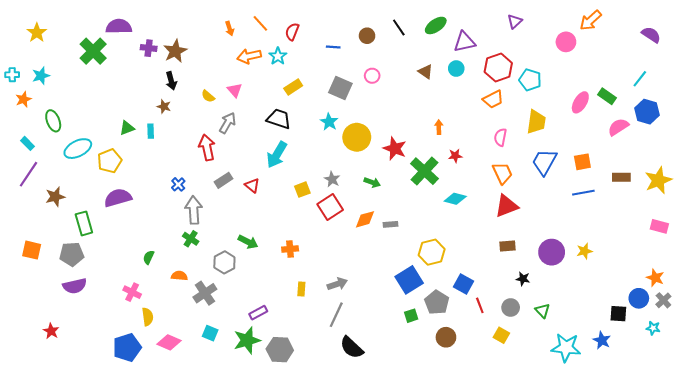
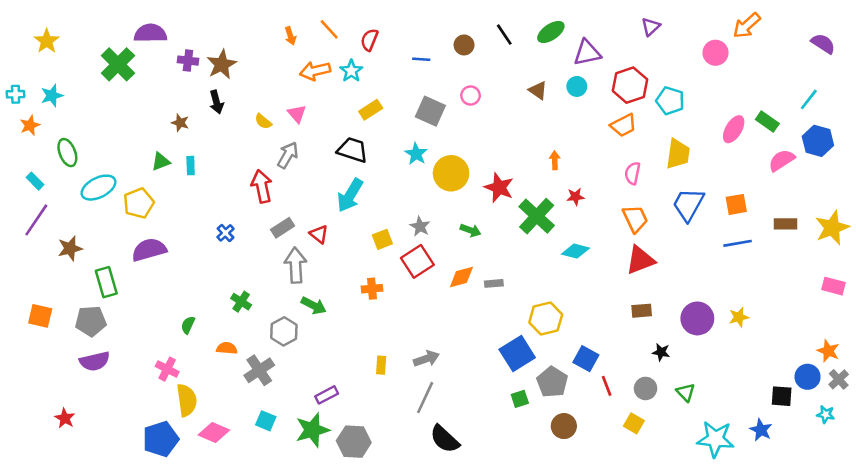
brown star: (164, 106) -> (180, 123), moved
gray arrow: (194, 210) -> (296, 265), moved
orange cross: (290, 249) -> (372, 289), moved
yellow semicircle: (148, 317) -> (187, 400), size x1.4

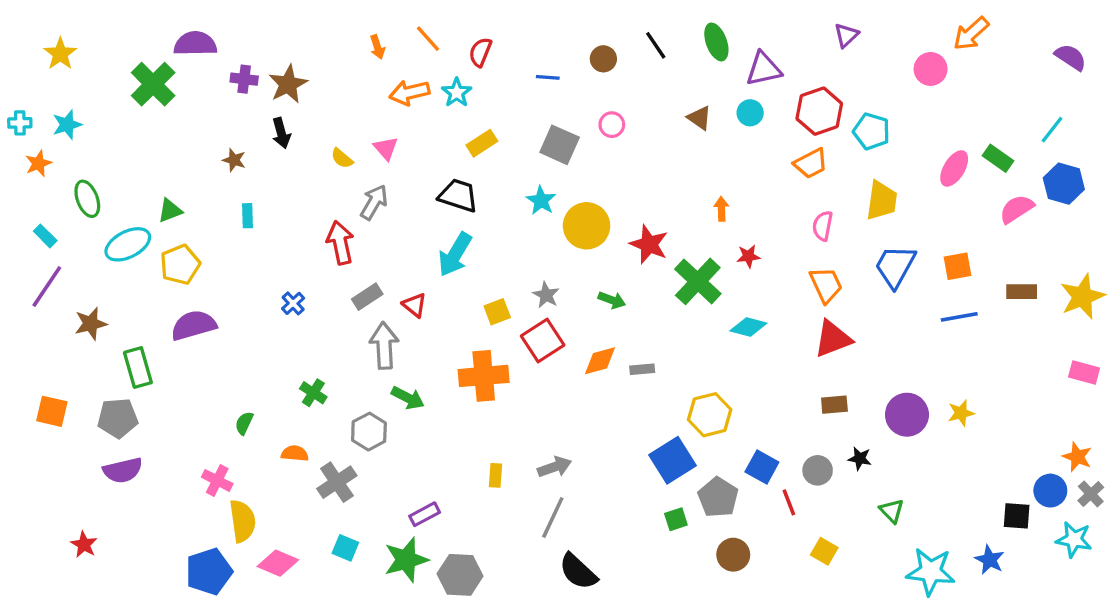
green ellipse: (551, 32) -> (716, 42), turned -76
green triangle: (161, 162) -> (170, 211), moved
orange cross: (372, 289) -> (484, 376), size x1.8
gray circle: (646, 388) -> (818, 470), moved
cyan star: (826, 414) -> (1074, 539), size x1.5

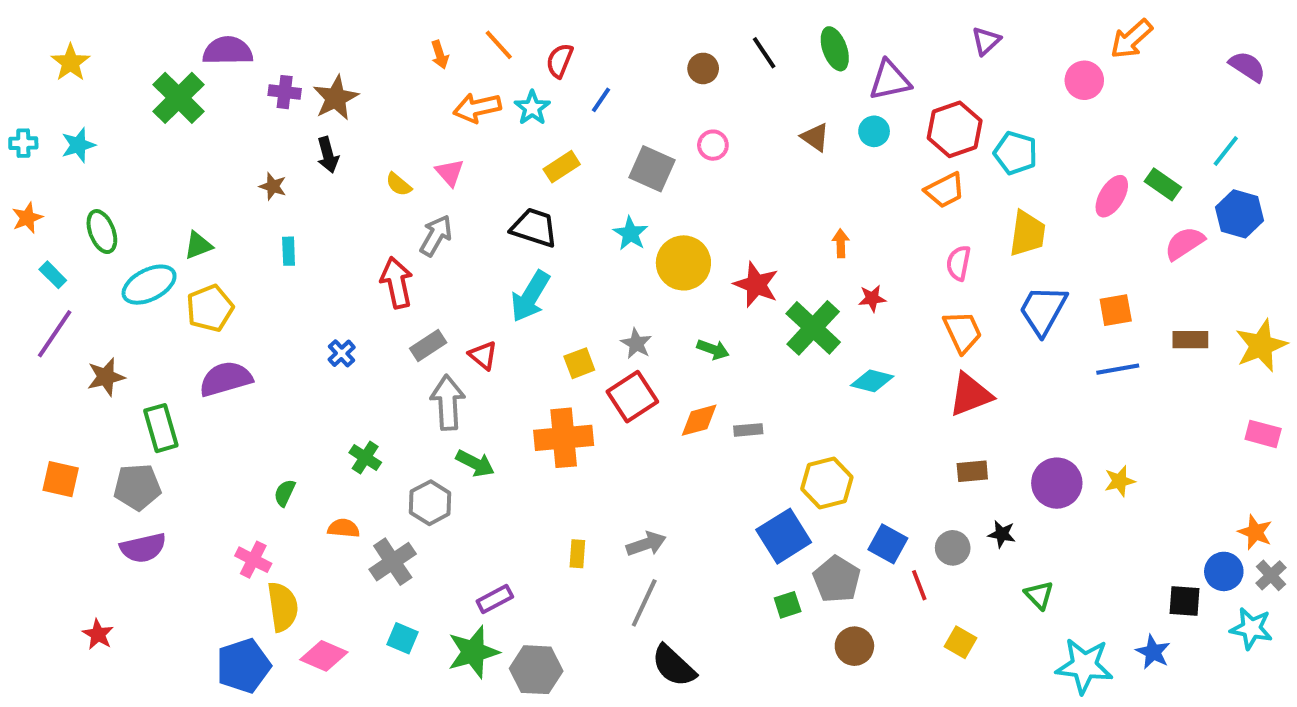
blue line: (548, 77) -> (601, 100), moved, turned -60
orange star: (38, 163) -> (27, 218), moved

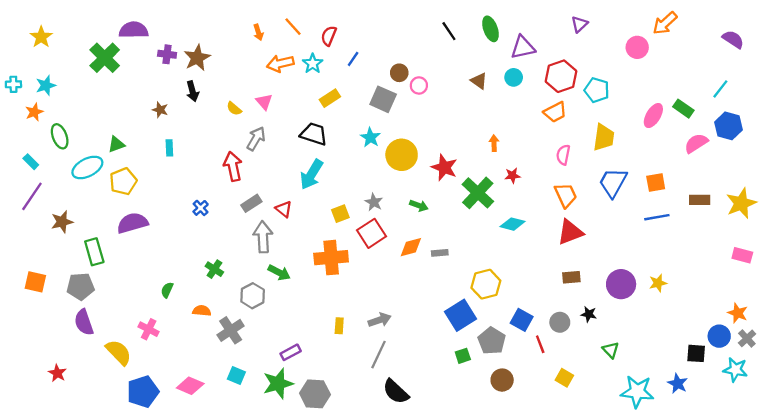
brown circle: (703, 68) -> (399, 73), moved
orange star: (27, 218) -> (34, 112), moved
purple semicircle: (143, 548) -> (84, 322), turned 84
yellow semicircle: (283, 607) -> (119, 352), moved, turned -36

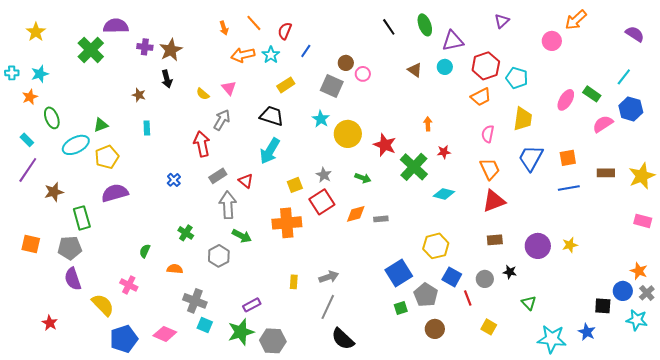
yellow hexagon: (486, 284) -> (436, 246), moved
gray cross: (231, 330) -> (195, 301), moved, turned -35

